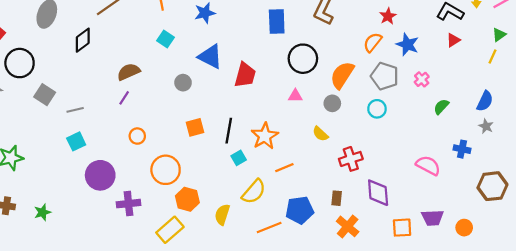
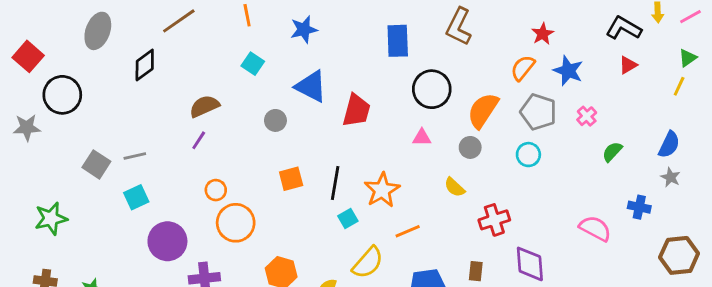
gray square: (45, 95) -> (96, 164), moved
orange circle: (166, 170) -> (236, 223), moved

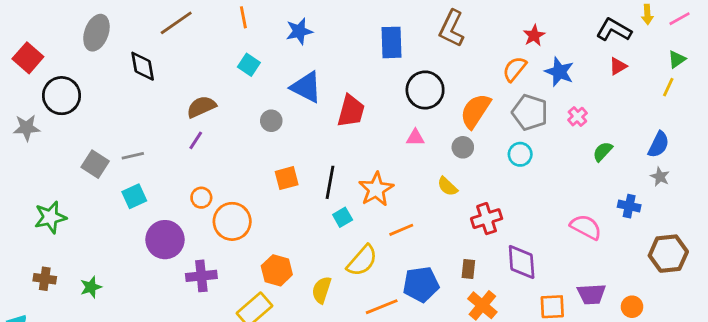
black diamond: (145, 65) -> (143, 66), turned -64
orange circle: (216, 190) -> (201, 198), moved

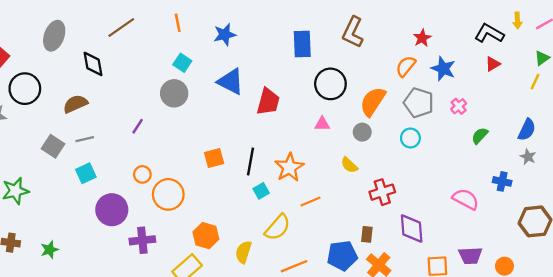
brown semicircle: (201, 107) -> (75, 104), moved
gray circle: (271, 121) -> (174, 93), moved, size x1.5
blue pentagon: (421, 284) -> (342, 256), moved

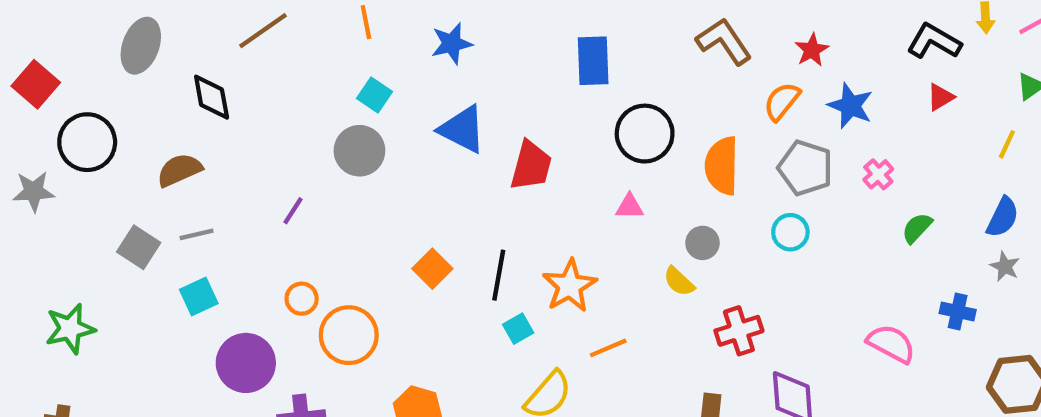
brown L-shape: (353, 32) -> (724, 41), moved, turned 120
yellow line: (535, 82) -> (1007, 144), moved
orange semicircle: (373, 102) -> (722, 166), turned -32
gray circle: (362, 132) -> (702, 243), moved
orange square: (214, 158) -> (432, 269), turned -30

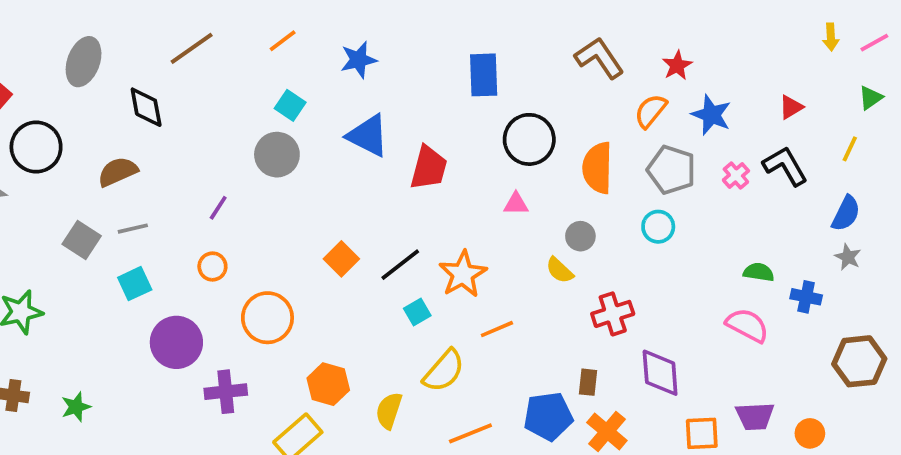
orange line: (366, 22) -> (283, 41), turned 64
black L-shape: (934, 41) -> (785, 166), moved, turned 30
green semicircle: (917, 228) -> (759, 272), moved, turned 56
black line: (499, 275) -> (400, 265), turned 42
orange circle: (302, 299) -> (212, 266), moved

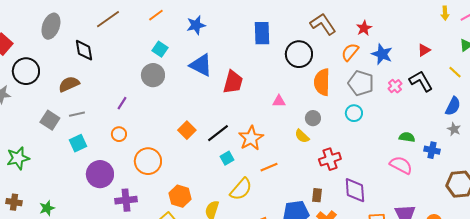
black circle: (529, 139) -> (299, 54), moved
yellow line: (850, 149) -> (455, 72), turned -72

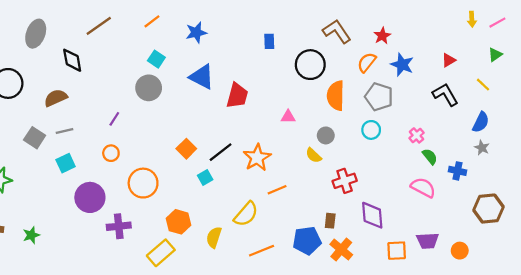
blue rectangle: (262, 33) -> (269, 41), size x0.6
pink cross: (395, 86) -> (417, 135), moved
green semicircle: (407, 137) -> (430, 156), turned 42
cyan square: (227, 158) -> (205, 178), moved

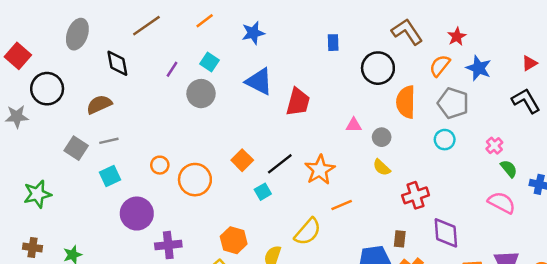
purple line: (114, 119) -> (172, 69), moved
gray circle: (326, 135) -> (382, 137), moved
orange circle: (143, 183) -> (195, 180), moved

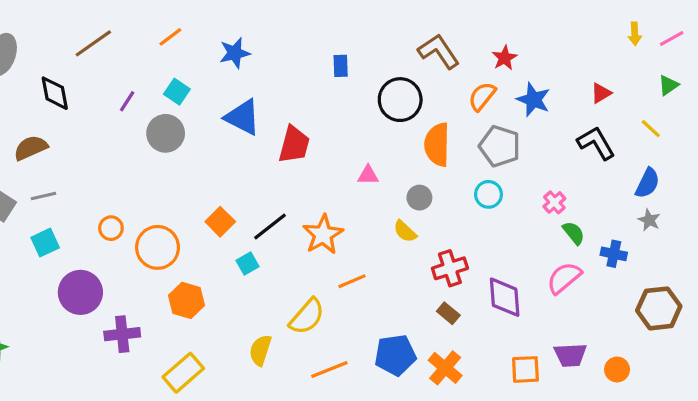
gray circle: (382, 137) -> (419, 198), moved
pink semicircle: (502, 203) -> (564, 278), turned -68
purple diamond: (446, 233) -> (505, 297), moved
brown rectangle: (400, 239) -> (448, 313), moved, turned -56
orange hexagon: (234, 240) -> (186, 300), moved

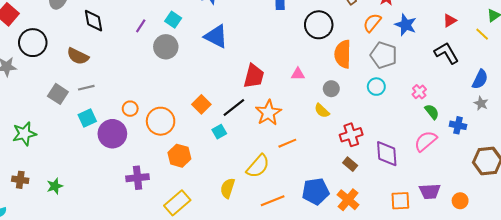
yellow line: (651, 129) -> (482, 34), moved
red trapezoid: (294, 145) -> (254, 76), moved
brown semicircle: (31, 148) -> (78, 56), turned -130
purple circle: (80, 292) -> (112, 134), moved

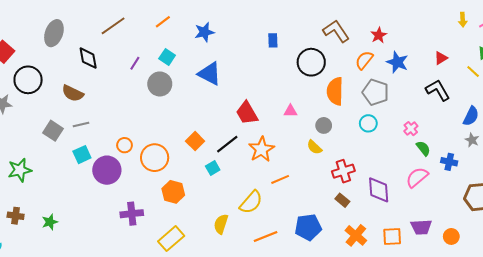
red trapezoid: (254, 76) -> (247, 113), turned 135
orange cross: (348, 200) -> (356, 235), moved

